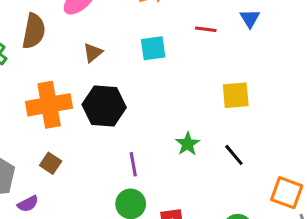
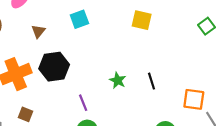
yellow square: (236, 95) -> (142, 20), moved, turned 30
black line: (234, 155) -> (151, 81), turned 35

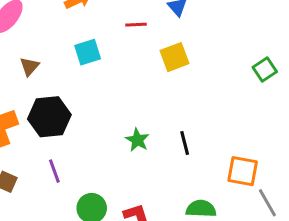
yellow square: (142, 20) -> (175, 57), turned -36
purple line: (83, 103) -> (54, 171), moved

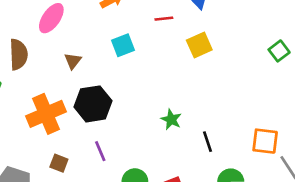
black line: (185, 143) -> (208, 142), moved

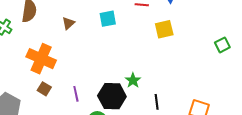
black hexagon: (93, 104) -> (112, 96), moved
orange cross: (46, 114) -> (41, 59), turned 36
brown square: (59, 163) -> (44, 89), moved

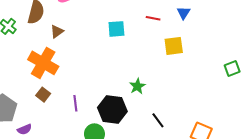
brown triangle: (68, 23) -> (57, 31), moved
green star: (133, 80) -> (137, 86), moved
black line: (157, 102) -> (158, 120), turned -35

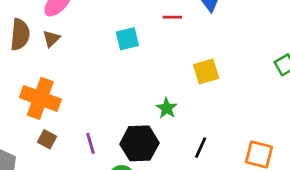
brown triangle: (57, 31) -> (51, 39), moved
yellow square: (174, 46) -> (206, 72), moved
black line: (158, 120) -> (201, 148), turned 70

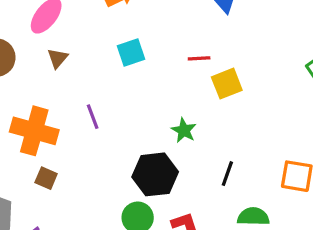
red line: (172, 17) -> (199, 58), moved
brown triangle: (51, 39) -> (58, 58), moved
purple line: (91, 143) -> (93, 117), moved

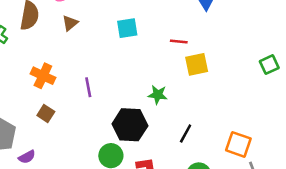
purple line: (93, 117) -> (88, 87), moved
green star: (184, 130) -> (158, 95), turned -30
orange cross: (34, 131) -> (43, 76), size x0.7

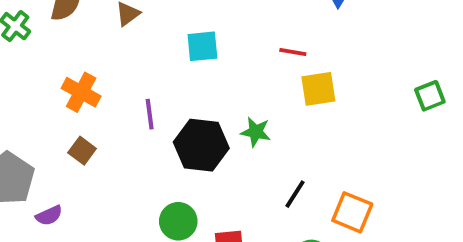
cyan square: (127, 28) -> (202, 46), moved
black hexagon: (130, 125) -> (201, 145), moved
orange square: (238, 144) -> (352, 212), moved

